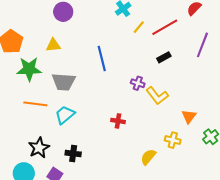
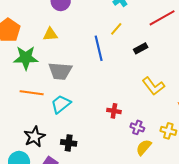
yellow line: (139, 27) -> (116, 29), moved
black rectangle: (164, 57) -> (141, 48), moved
purple cross: (138, 83) -> (137, 127), moved

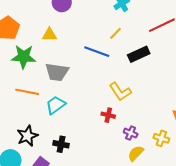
blue line: (99, 48) -> (97, 52), turned -60
black rectangle: (141, 48) -> (139, 54), size x1.5
yellow L-shape: (153, 86) -> (120, 92), moved

